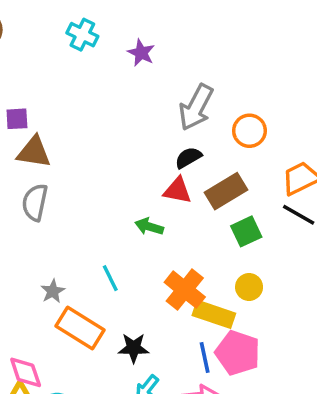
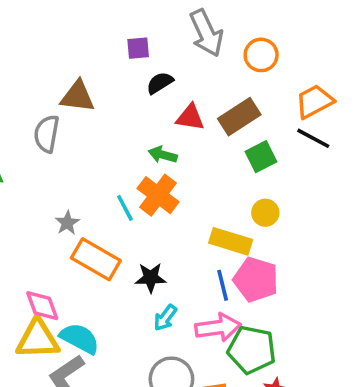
gray arrow: (196, 107) -> (206, 33), turned -51
purple square: (17, 119) -> (138, 48), moved
brown triangle: (34, 152) -> (78, 96), moved
black semicircle: (188, 158) -> (160, 83), moved
orange cross: (185, 290) -> (158, 195), moved

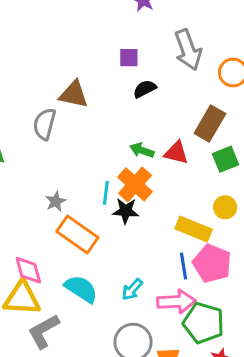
red triangle: (190, 117) -> (176, 153), moved
brown rectangle: (239, 117) -> (210, 124), turned -32
cyan line: (125, 208) -> (106, 193), turned 30
black star: (151, 278) -> (126, 211), moved
cyan semicircle: (80, 338) -> (81, 289), moved

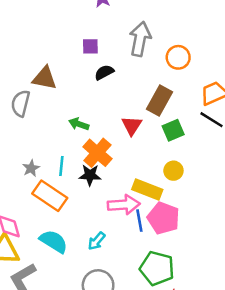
gray arrow: (188, 50) -> (140, 39), turned -148
green arrow: (142, 150) -> (79, 124), moved
red triangle: (176, 153) -> (132, 126), turned 50
cyan line: (106, 193) -> (61, 166), moved
pink arrow: (176, 302) -> (124, 205), moved

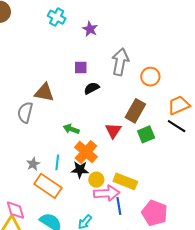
yellow circle: (173, 171) -> (96, 180), moved
pink pentagon: (163, 218) -> (155, 213), moved

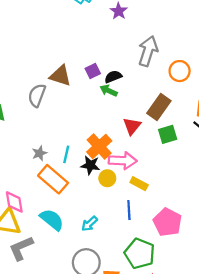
purple square: (81, 68) -> (93, 71), moved, turned -32
green arrow: (71, 129) -> (109, 91), moved
yellow rectangle: (125, 181) -> (139, 184), size x0.7
pink arrow: (107, 193) -> (123, 161), moved

